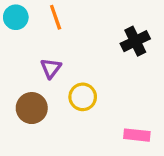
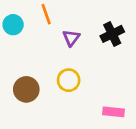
cyan circle: (16, 17) -> (13, 25), moved
purple triangle: (51, 68) -> (71, 38), moved

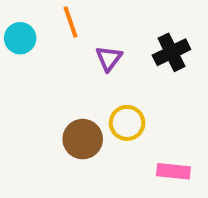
yellow circle: (69, 80) -> (127, 123), moved
brown circle: (26, 89) -> (83, 139), moved

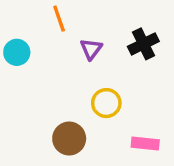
cyan circle: (20, 38) -> (17, 52), moved
brown circle: (83, 139) -> (69, 138), moved

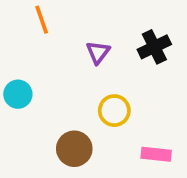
orange line: (59, 19) -> (42, 20), moved
cyan circle: (17, 52) -> (18, 94), moved

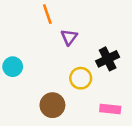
orange line: (42, 20) -> (47, 14), moved
black cross: (154, 47) -> (108, 59), moved

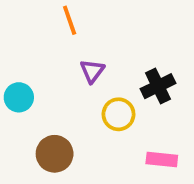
purple triangle: (69, 37) -> (92, 71), moved
brown circle: (52, 105) -> (55, 154), moved

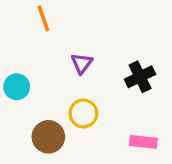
orange line: (70, 20) -> (43, 18), moved
yellow circle: (118, 114) -> (83, 113), moved

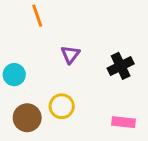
yellow circle: (83, 113) -> (62, 106), moved
brown circle: (48, 137) -> (27, 118), moved

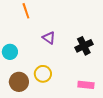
purple triangle: (70, 54) -> (49, 38), turned -32

